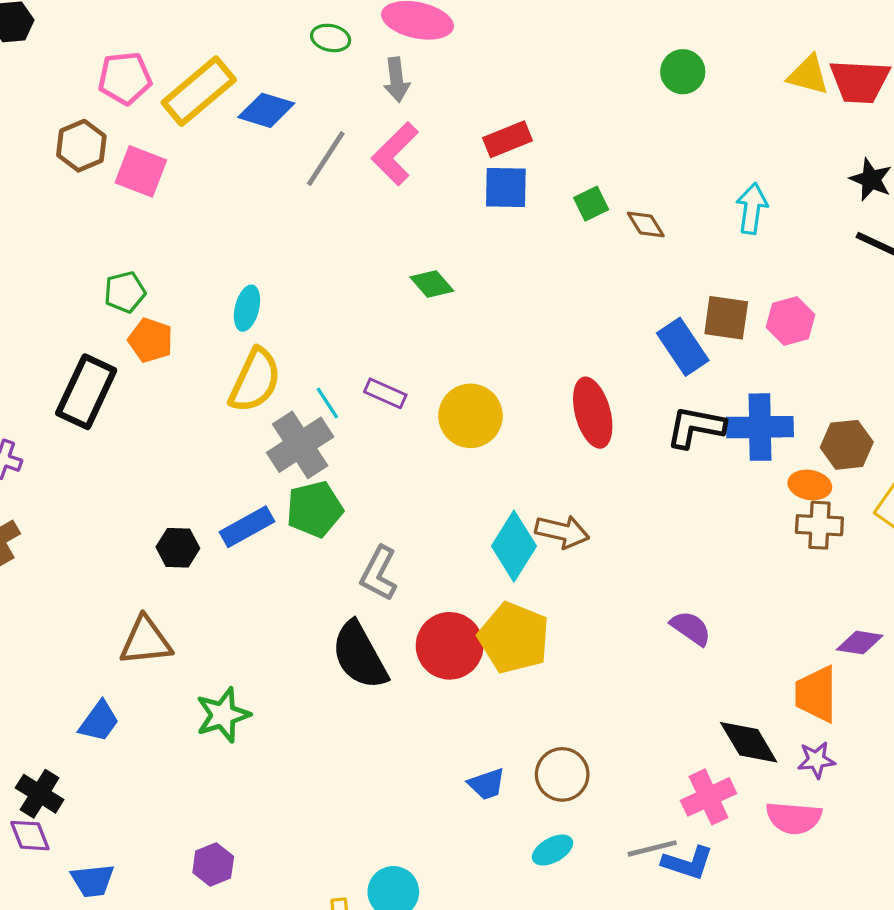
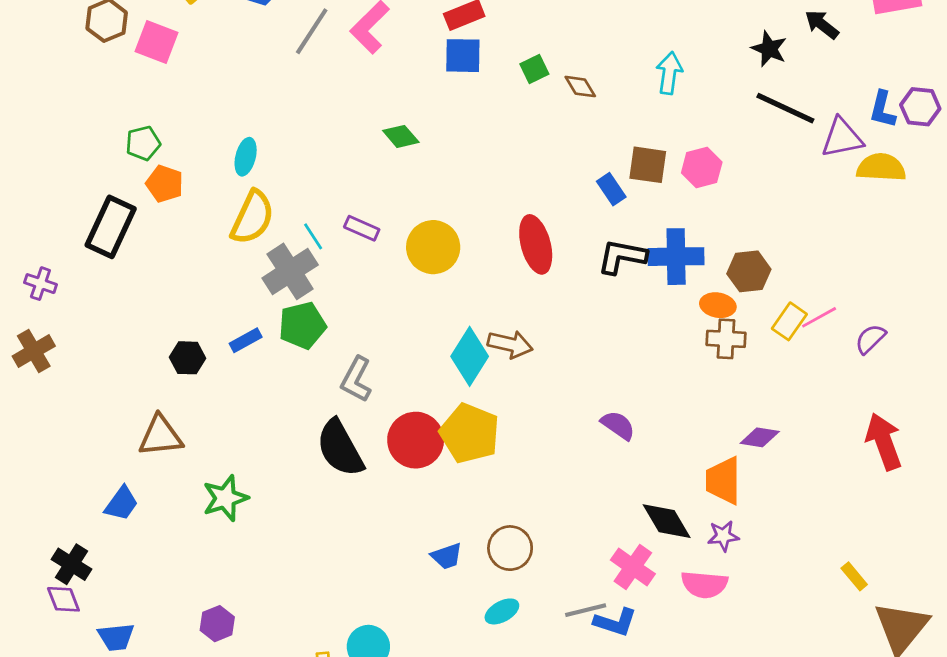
blue rectangle: (683, 347) -> (611, 189), size x0.7
blue rectangle: (247, 527) -> (246, 340), size x0.7
pink cross: (708, 797) -> (633, 567), turned -30

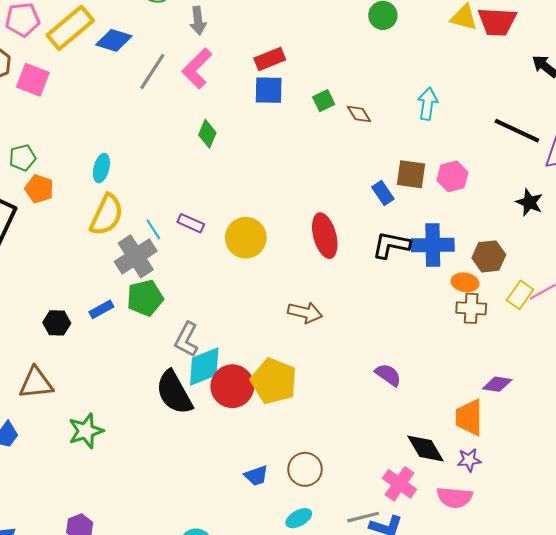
black star: (769, 49) -> (529, 202), moved
green diamond: (401, 136) -> (207, 134), moved, turned 64
cyan diamond: (470, 356) -> (204, 366), moved, turned 36

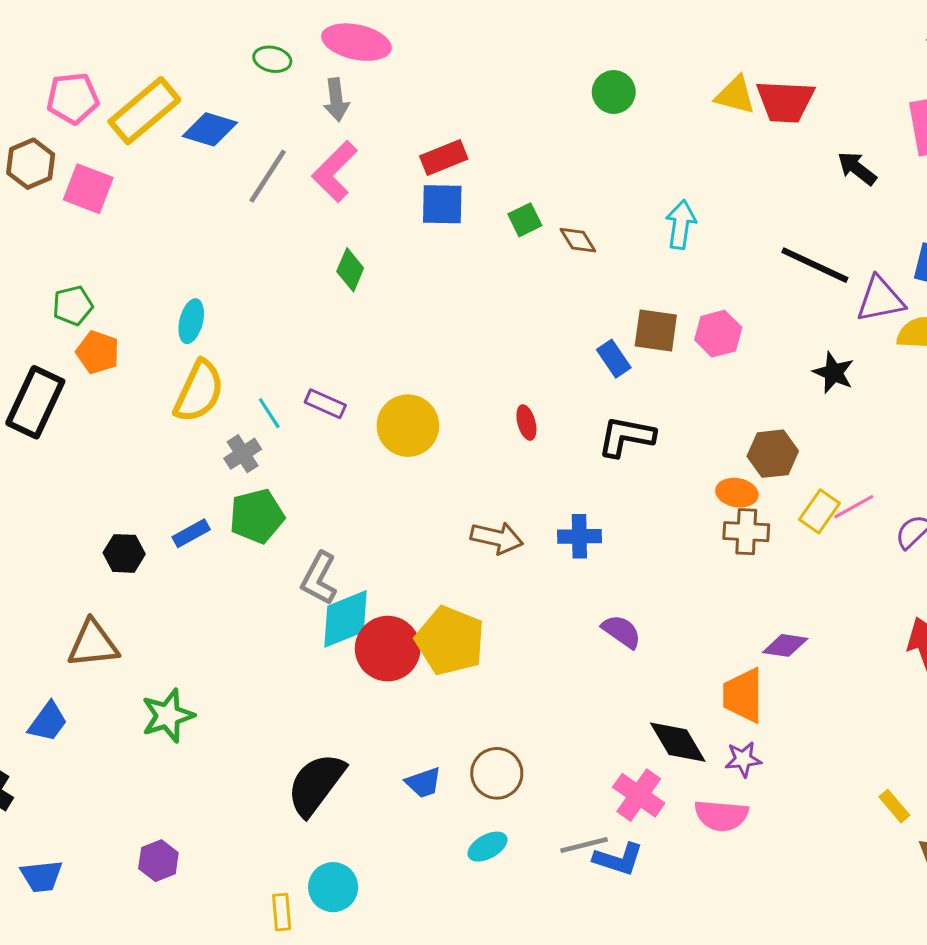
red ellipse: (325, 236) -> (526, 423), size x0.5
blue cross: (433, 245) -> (579, 536), moved, size x0.7
gray cross: (136, 256) -> (243, 454), size x0.6
black semicircle: (174, 392) -> (316, 784), moved, turned 66

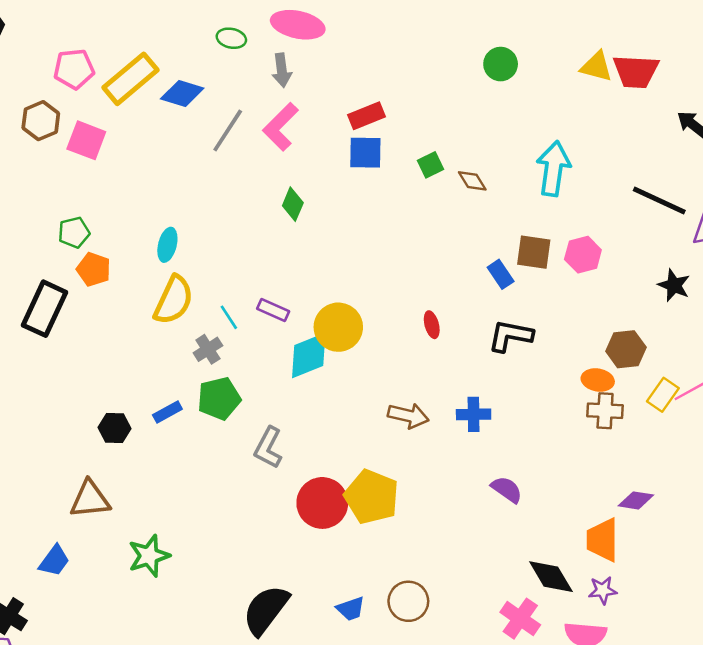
cyan arrow: (681, 225) -> (553, 169), size x1.4
cyan diamond: (346, 619) -> (309, 355), moved

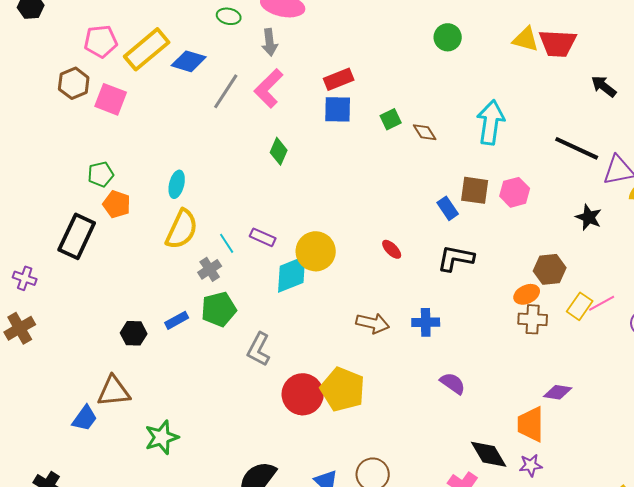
red ellipse: (432, 325) -> (392, 249), turned -30
orange ellipse: (598, 380) -> (527, 294), turned -35
blue trapezoid: (54, 561) -> (85, 418), moved

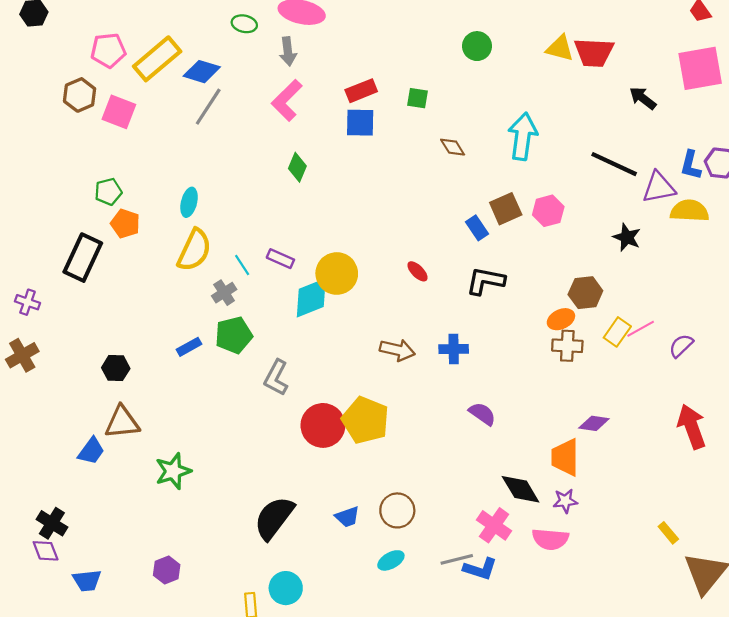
gray line: (226, 91) -> (208, 107), moved
green square: (391, 119) -> (417, 98), moved, turned 35
brown square: (475, 190) -> (506, 209), turned -32
black hexagon: (134, 333) -> (116, 368), moved

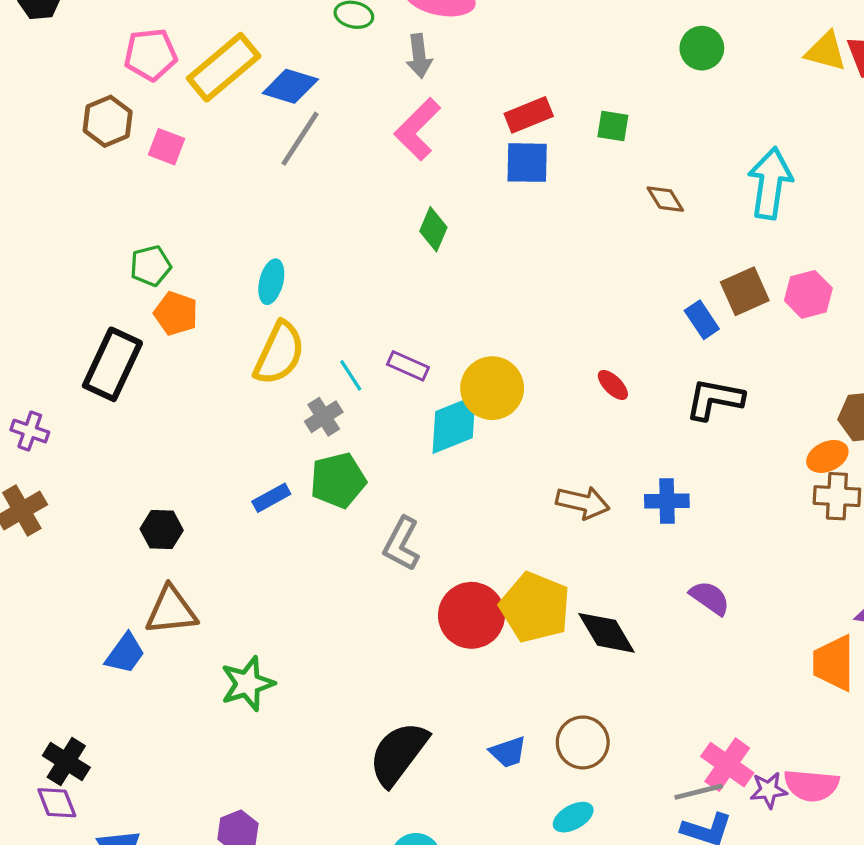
pink square: (119, 112) -> (166, 147), size x0.7
black diamond: (521, 489) -> (607, 633), moved
purple star: (565, 501) -> (769, 790), moved
gray line: (457, 559) -> (699, 792), moved

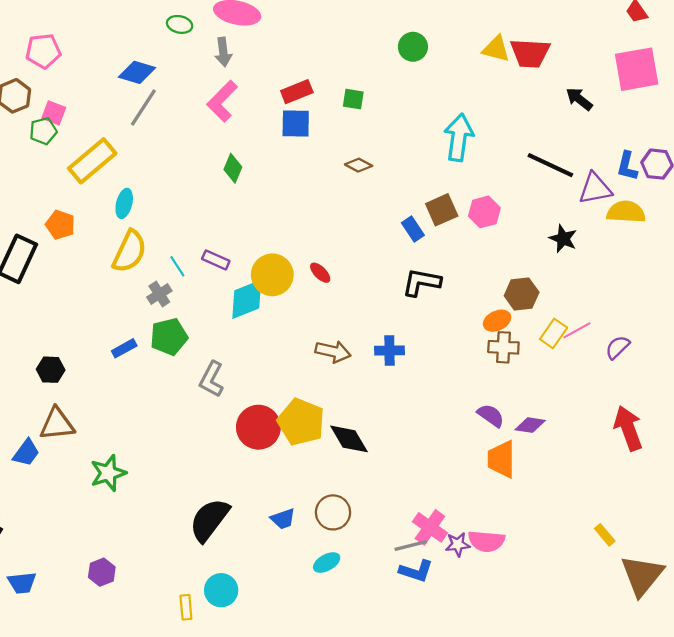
yellow rectangle: (224, 67) -> (92, 161), moved
brown diamond: (665, 199) -> (359, 165), moved, turned -30
green pentagon: (151, 266) -> (43, 131), moved
red ellipse: (613, 385) -> (320, 273), moved
purple semicircle: (710, 598) -> (491, 415), moved

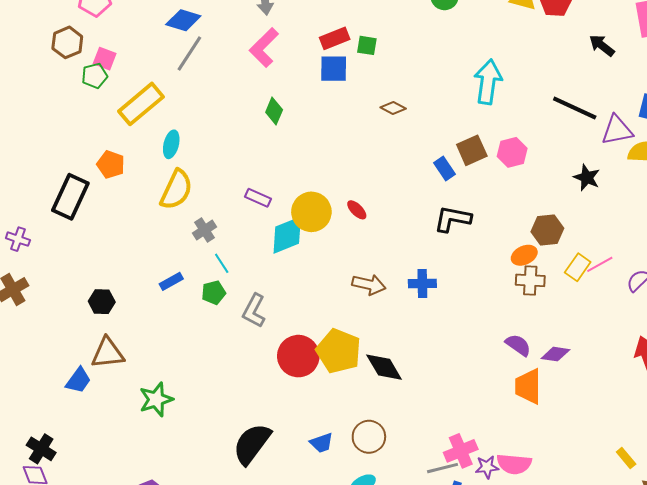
green square: (353, 99) -> (367, 45), moved
cyan line: (177, 266) -> (222, 263), moved
green pentagon: (169, 337) -> (214, 293), moved, size x0.7
pink cross: (430, 527) -> (461, 451), turned 32

